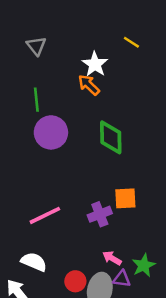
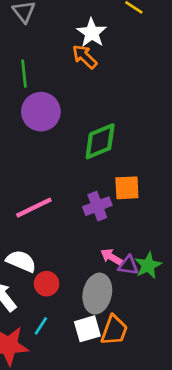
green diamond: (111, 137) -> (100, 141), moved, turned 68
purple triangle: (122, 279) -> (128, 265), moved
red circle: (75, 281) -> (47, 284), moved

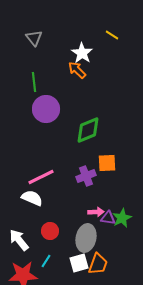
pink arrow: (111, 257) -> (96, 212), turned 147
white semicircle: (21, 261) -> (32, 198), moved

